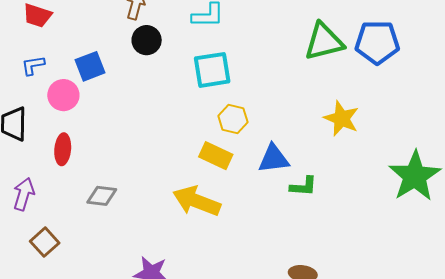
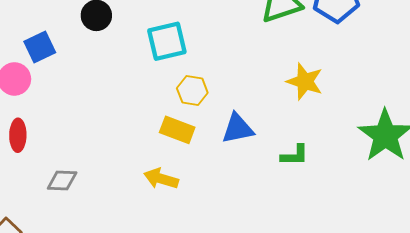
green L-shape: (303, 186) -> (295, 155), moved
yellow arrow: (197, 201) -> (161, 179), size x0.7

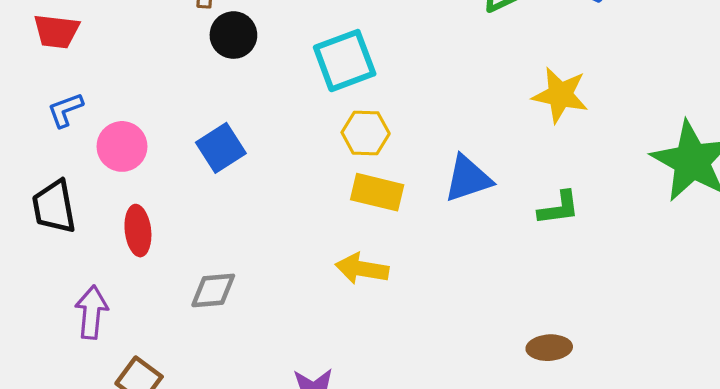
blue square: (40, 47) -> (221, 148), moved
yellow hexagon: (192, 91) -> (366, 133), moved

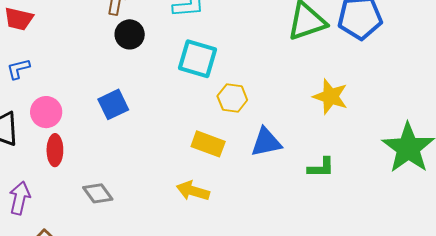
cyan square: (345, 61) -> (198, 59), turned 30
yellow hexagon: (366, 133) -> (232, 98), moved
pink circle: (122, 146) -> (46, 112), moved
gray diamond: (213, 290) -> (98, 193), turned 52

